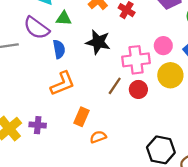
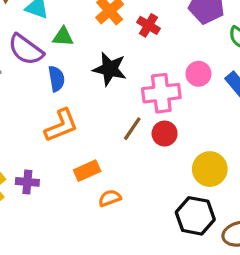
yellow circle: (170, 75) -> (210, 169), moved
orange rectangle: (82, 117) -> (87, 171), turned 42

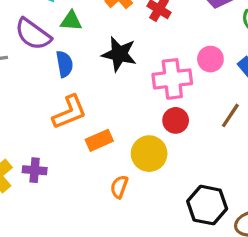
brown line: (132, 129) -> (230, 115), moved
yellow circle: (210, 169) -> (149, 154), moved
orange rectangle: (87, 171) -> (99, 140), moved
orange semicircle: (110, 198) -> (119, 187), turned -50

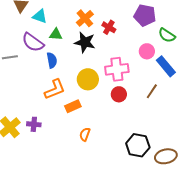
black star: (119, 54) -> (85, 42), moved
pink circle: (210, 59) -> (147, 51), moved
yellow circle: (149, 154) -> (88, 79), moved

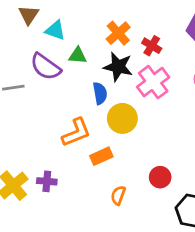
blue semicircle: (52, 60) -> (100, 93), moved
pink cross: (117, 69) -> (153, 82), moved, turned -30
red circle: (119, 94) -> (160, 177), moved

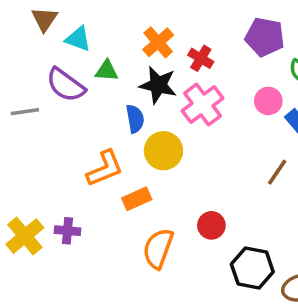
orange semicircle: (118, 195) -> (158, 248), size x1.6

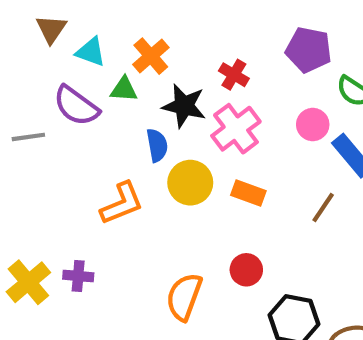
orange cross: (158, 42) -> (151, 56), moved
orange rectangle: (137, 199) -> (248, 193), moved, turned 44

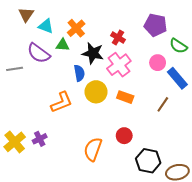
purple cross: (78, 276) -> (40, 139), turned -32

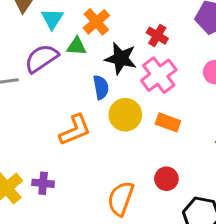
cyan triangle: (46, 26) -> (52, 19), turned 42
purple semicircle: (39, 53) -> (42, 58), turned 110
purple cross: (40, 139) -> (43, 183), turned 32

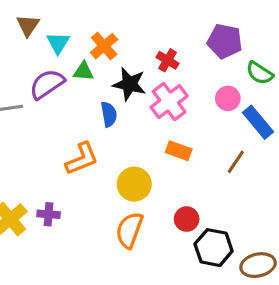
yellow circle: (125, 115) -> (134, 184), moved
red circle: (166, 179) -> (187, 219), moved

